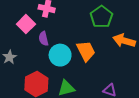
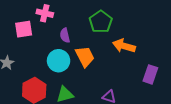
pink square: (26, 24) -> (24, 29), turned 36
purple semicircle: (44, 39) -> (65, 35), moved

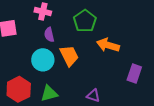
pink cross: (45, 13) -> (43, 12), moved

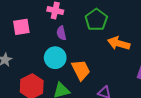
orange trapezoid: (69, 56) -> (81, 70), moved

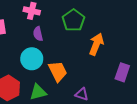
orange arrow: (119, 43) -> (96, 44), turned 95

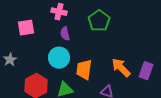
orange arrow: (96, 44) -> (121, 68), moved, turned -65
orange trapezoid: (58, 71) -> (84, 70), turned -145

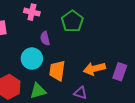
purple semicircle: (65, 34) -> (45, 38), moved
orange arrow: (121, 68) -> (94, 69), turned -60

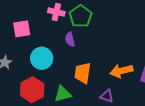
green pentagon: (72, 21) -> (80, 16), moved
cyan circle: (32, 59) -> (42, 58), moved

